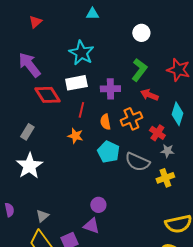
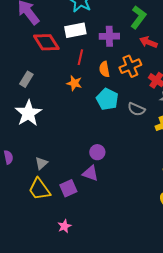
gray semicircle: (137, 162) -> (136, 109), size x0.7

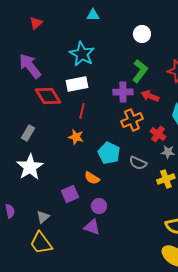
purple cross: (109, 36) -> (123, 92), moved
orange semicircle: (104, 69) -> (92, 178), moved, turned -49
purple square: (68, 188) -> (70, 194), moved

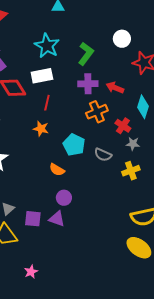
white circle: (142, 34) -> (122, 39), moved
green L-shape: (140, 71) -> (86, 54), moved
purple square: (70, 194) -> (33, 219), moved, turned 30

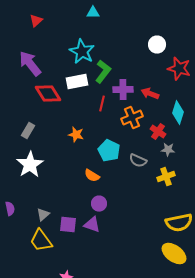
green L-shape: (86, 54) -> (103, 72), moved
red line: (47, 103) -> (102, 104), moved

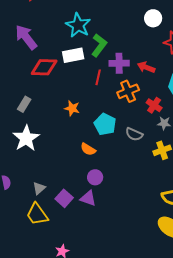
red diamond: (48, 94) -> (44, 67), turned -56
purple square: (68, 225) -> (64, 198), turned 36

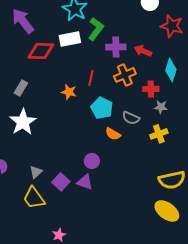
red line: (98, 77) -> (91, 78), moved
red cross: (154, 105) -> (151, 89), turned -35
orange semicircle: (88, 149) -> (113, 134), moved

